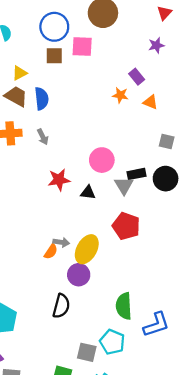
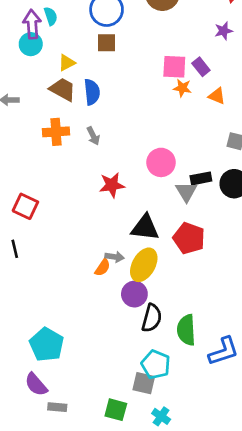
pink square: (82, 46) -> (174, 67), moved
black triangle: (88, 192) -> (145, 228), moved, size x1.6
black semicircle: (61, 306) -> (152, 318), moved
cyan pentagon: (112, 342) -> (156, 365), moved

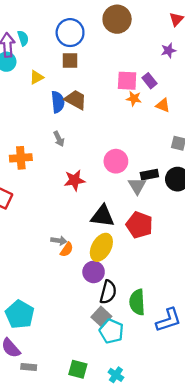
brown trapezoid: (63, 89) -> (76, 100), moved
orange cross: (56, 132) -> (21, 158), moved
gray arrow: (114, 257) -> (59, 241), moved
gray square: (144, 383) -> (101, 317), moved, turned 30

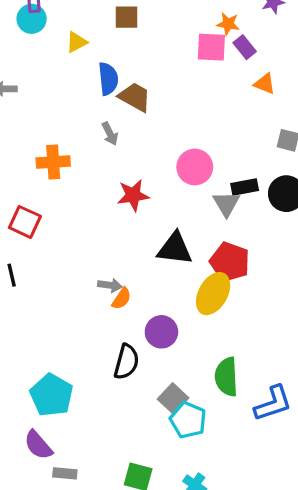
orange star: (134, 99) -> (228, 24), moved
brown trapezoid: (76, 100) -> (135, 97), moved
yellow ellipse: (101, 247) -> (213, 294), moved
black semicircle: (108, 292) -> (126, 362), moved

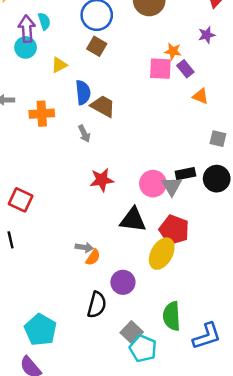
brown square: (126, 17) -> (97, 46), turned 30
orange cross: (53, 162) -> (42, 114), moved
pink circle: (195, 167) -> (153, 184), moved

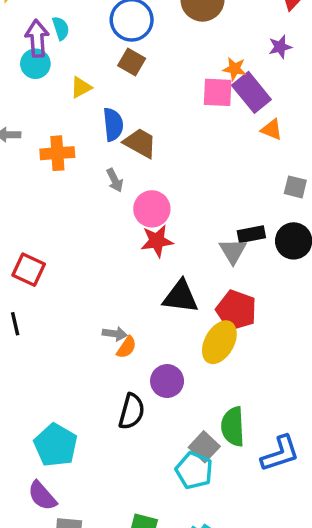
purple rectangle: (185, 69) -> (251, 92), size x1.6
red star: (102, 180) -> (157, 241), moved
pink circle: (153, 184) -> (152, 209), moved
gray square: (132, 332) -> (204, 447), moved

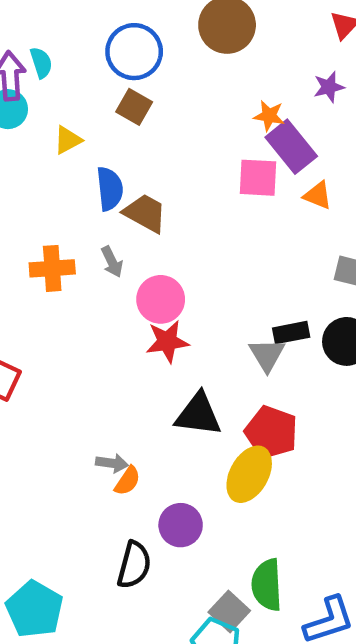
pink square: (218, 92) -> (258, 178), moved
orange cross: (57, 153) -> (52, 268), moved

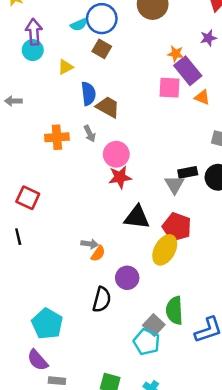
cyan semicircle: (41, 63) -> (79, 25), moved, turned 84

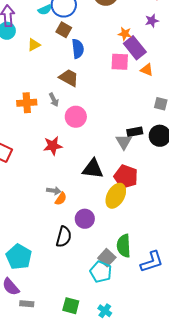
blue semicircle: (88, 94) -> (78, 49), moved
red star: (120, 177) -> (53, 146), moved

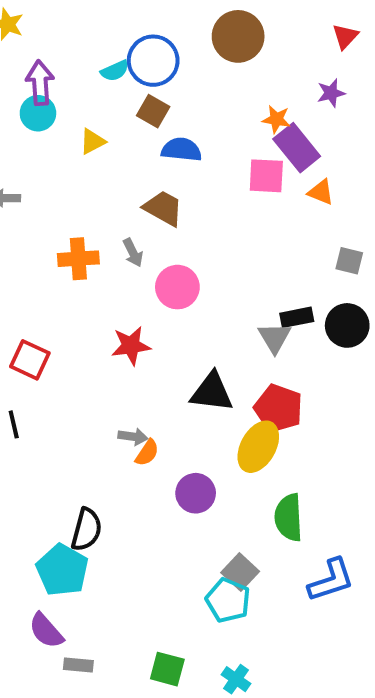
blue semicircle: (78, 49) -> (181, 150), turned -78
black semicircle: (64, 237) -> (86, 530), moved
green semicircle: (124, 246) -> (289, 517), moved

